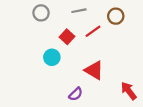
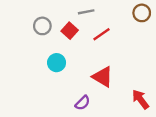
gray circle: (41, 13) -> (42, 26), moved
brown circle: (116, 16) -> (142, 13), moved
red square: (67, 37) -> (70, 31), moved

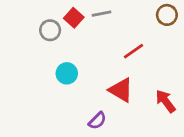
red square: (70, 31) -> (74, 18), moved
red line: (101, 34) -> (134, 51), moved
red arrow: (141, 99) -> (166, 101), moved

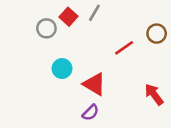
gray line: (102, 14) -> (94, 13), turned -48
brown circle: (167, 15) -> (157, 34), moved
red triangle: (121, 90) -> (94, 84), moved

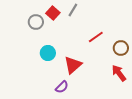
brown circle: (157, 34) -> (121, 48), moved
red triangle: (94, 84) -> (73, 65), turned 48
purple semicircle: (91, 113) -> (62, 87), moved

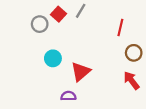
red line: (96, 37) -> (120, 27), moved, turned -42
purple semicircle: (62, 87) -> (68, 96), turned -136

